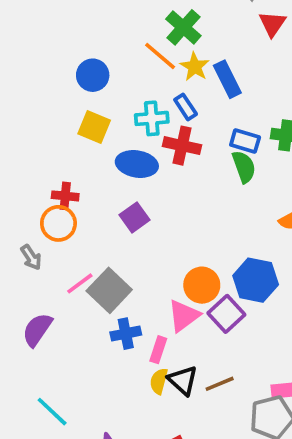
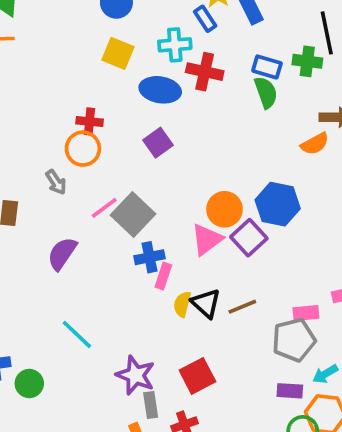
blue rectangle: (186, 107) -> (205, 19), moved
pink rectangle: (158, 350) -> (163, 276), moved

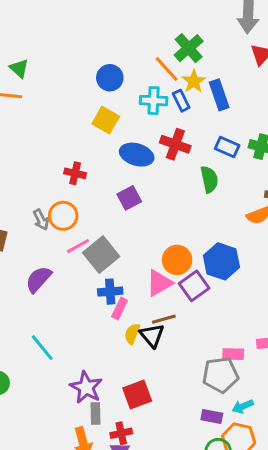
cyan cross: (175, 45) -> (154, 101), moved
green semicircle: (266, 92) -> (209, 179), moved
orange circle: (83, 149) -> (63, 216), moved
brown line: (242, 307) -> (164, 319), moved

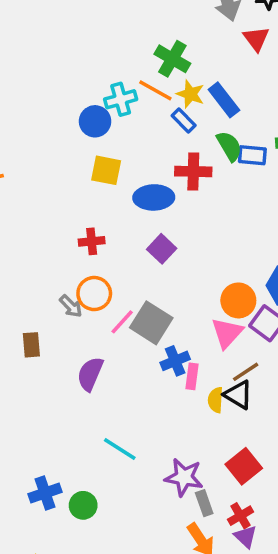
cyan cross: (154, 101) -> (121, 99), moved
green semicircle: (209, 179) -> (229, 146), moved

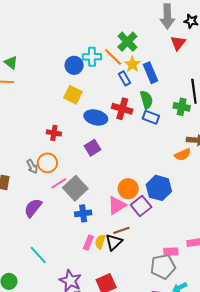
blue rectangle: (252, 155) -> (151, 117), moved
pink rectangle: (192, 376) -> (88, 243), moved
black triangle: (238, 395) -> (114, 242), turned 30

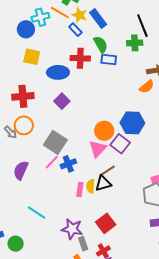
red cross: (54, 133) -> (23, 96), size x1.5
pink line: (59, 183) -> (52, 162), moved
black triangle: (114, 242) -> (103, 183), turned 42

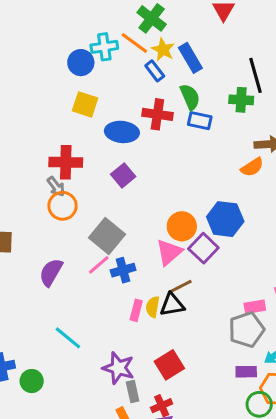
gray arrow: (11, 132) -> (56, 186), moved

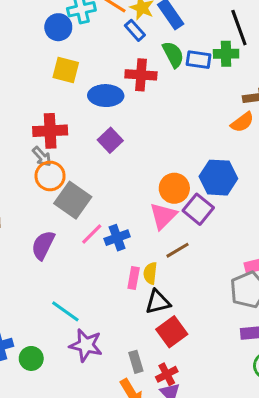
blue rectangle: (200, 121) -> (199, 60), moved
gray square: (107, 236) -> (73, 200), moved
black triangle: (172, 305) -> (158, 302), moved
purple star: (118, 368) -> (86, 345), moved

